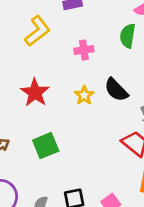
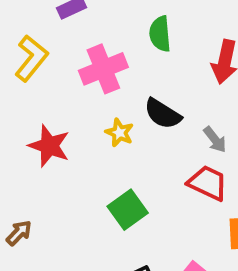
pink cross: (84, 50) -> (103, 69), size x1.6
green square: (46, 146) -> (128, 210), moved

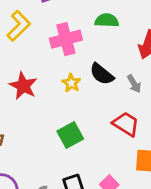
green semicircle: (160, 34) -> (107, 20), turned 90
gray arrow: (215, 140) -> (134, 84), moved

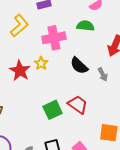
yellow star: (71, 83) -> (41, 63), moved
red trapezoid: (126, 124) -> (78, 105), moved

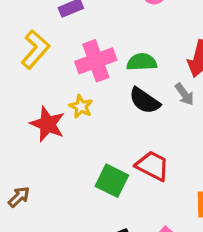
green semicircle: (85, 26) -> (142, 62), moved
gray arrow: (103, 74) -> (184, 94), moved
green square: (53, 110) -> (112, 181), turned -30

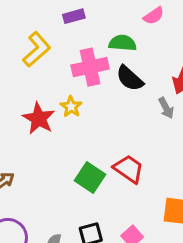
green semicircle: (142, 62) -> (123, 43), moved
black semicircle: (145, 101) -> (130, 78), moved

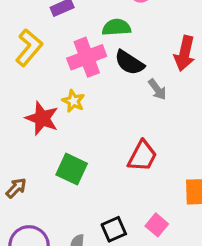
gray arrow: (166, 108) -> (157, 89), moved
red trapezoid: (129, 169) -> (142, 156), turned 92
green square: (90, 178) -> (72, 169), moved

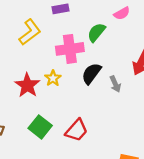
green semicircle: (116, 27) -> (96, 32), turned -60
black semicircle: (129, 63) -> (91, 73), moved, turned 80
red trapezoid: (142, 156) -> (77, 130), moved

